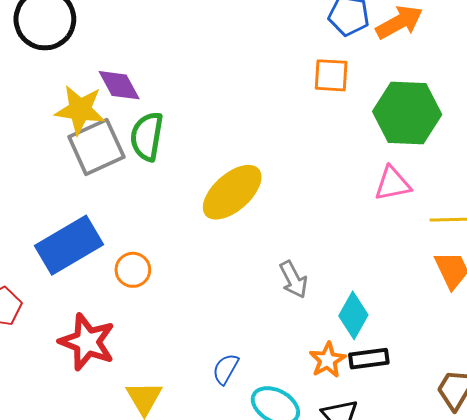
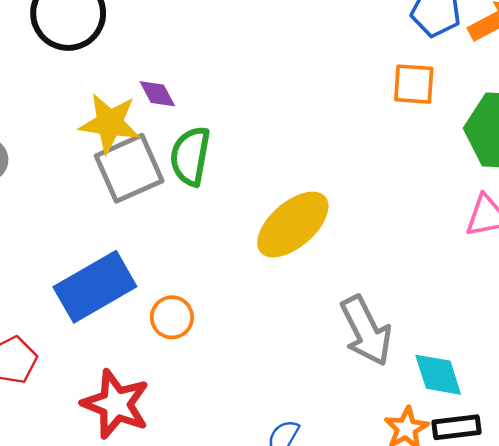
purple diamond: (119, 85) -> (157, 94), size x0.7
gray arrow: (293, 280) -> (366, 331), size x1.5
cyan diamond: (353, 315) -> (438, 375), turned -48

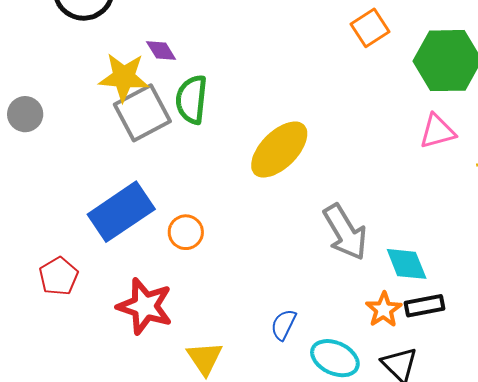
orange square: (414, 84) -> (370, 28), turned -33

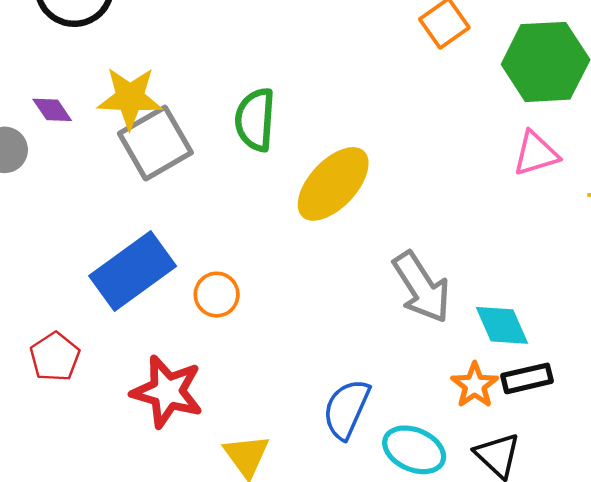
purple diamond: (161, 51) -> (52, 110), moved
green semicircle: (192, 100) -> (255, 120), moved
blue semicircle: (283, 325) -> (346, 409), size x1.5

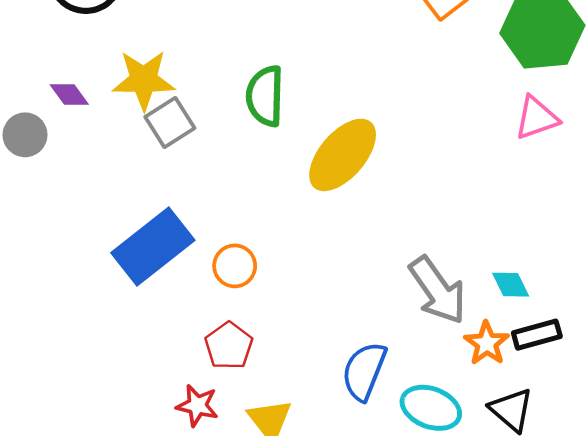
gray square: (155, 143) -> (170, 122), size x0.7
gray arrow: (422, 287) -> (438, 290), moved
cyan diamond: (502, 325) -> (511, 285), size x0.7
red pentagon: (55, 357) -> (229, 346), moved
red star: (167, 392) -> (197, 406), moved, size x0.6

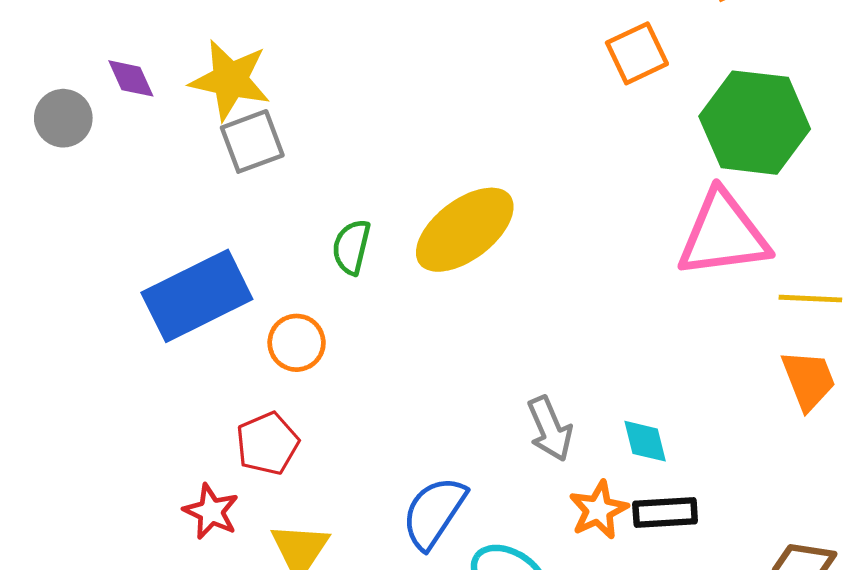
green semicircle: (265, 96) -> (351, 247), moved, size x0.7
pink triangle: (536, 118) -> (723, 235), size x1.6
gray arrow: (438, 290) -> (550, 429), size x0.7

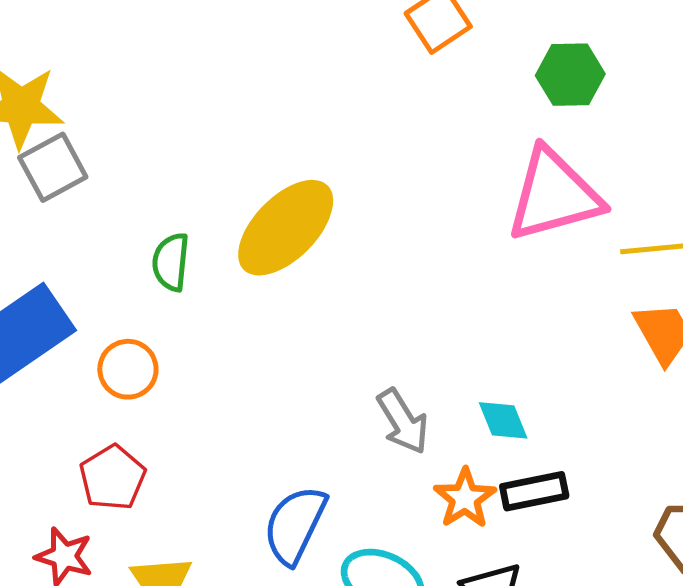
green hexagon: (755, 123) -> (570, 75), size x0.6

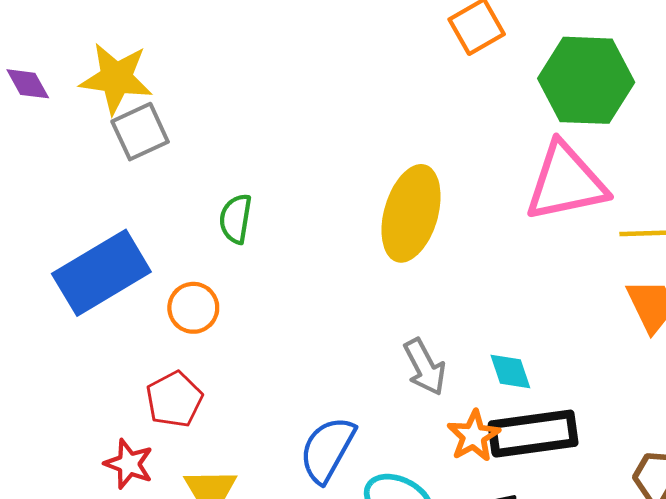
green hexagon: (570, 75) -> (586, 80), size x1.6
yellow ellipse: (286, 228) -> (411, 213), moved, turned -32
black rectangle: (534, 491) -> (533, 434), size x1.5

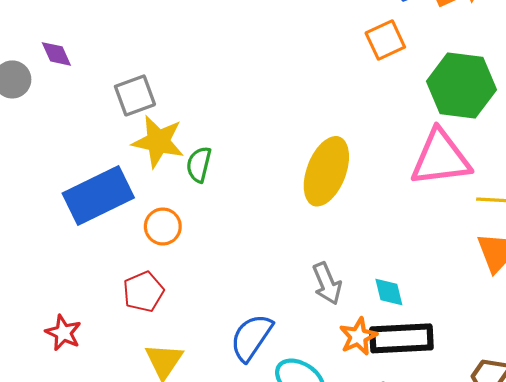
yellow star: (116, 78) -> (158, 142), moved
red star: (129, 464) -> (63, 333), moved

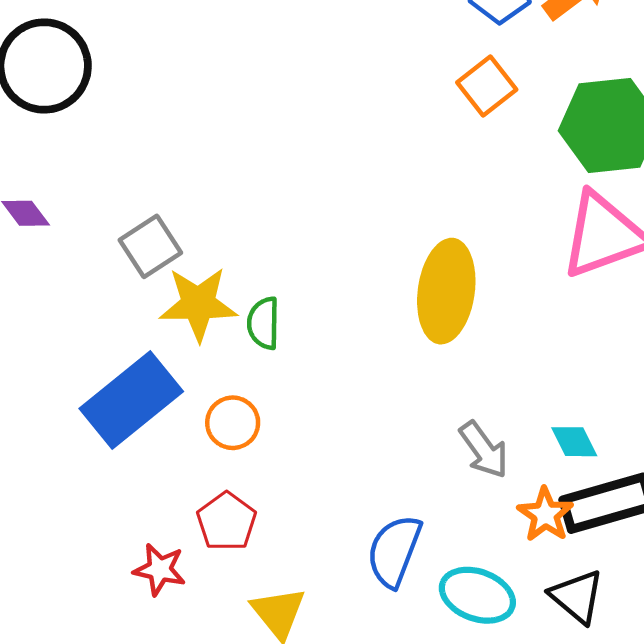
red star: (63, 333) -> (160, 569), moved

